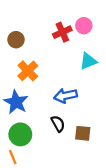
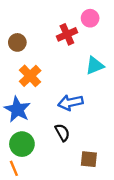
pink circle: (84, 26) -> (90, 18), moved
brown square: (83, 133) -> (89, 159), moved

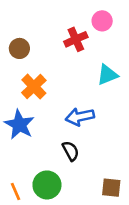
green circle: (22, 144) -> (47, 185), moved
brown square: (89, 159) -> (111, 188), moved

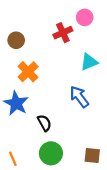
blue arrow: (80, 117) -> (79, 97), moved, turned 65
black semicircle: (71, 151) -> (44, 123), moved
green circle: (47, 185) -> (51, 153), moved

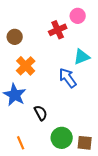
blue arrow: (79, 97) -> (68, 78), moved
green circle: (51, 153) -> (62, 138), moved
orange line: (13, 159) -> (21, 143), moved

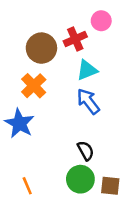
brown circle: (15, 37) -> (41, 48), moved, size x1.5
cyan triangle: (82, 57) -> (87, 70), moved
black semicircle: (41, 113) -> (86, 151), moved

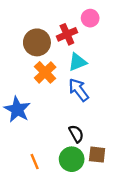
orange cross: (34, 86) -> (45, 72), moved
orange line: (27, 186) -> (35, 162), moved
brown square: (110, 186) -> (97, 155), moved

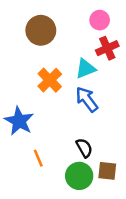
red cross: (67, 34) -> (107, 48), moved
brown circle: (37, 42) -> (41, 30), moved
orange line: (35, 162) -> (38, 158), moved

